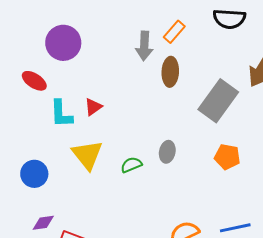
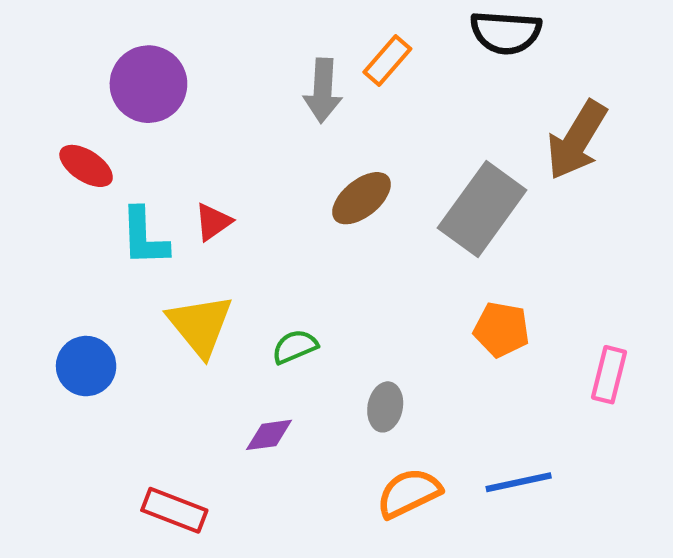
brown ellipse: (170, 72) -> (362, 198), moved, turned 48
gray ellipse: (167, 152) -> (385, 407), moved
purple diamond: (43, 223) -> (269, 435), moved

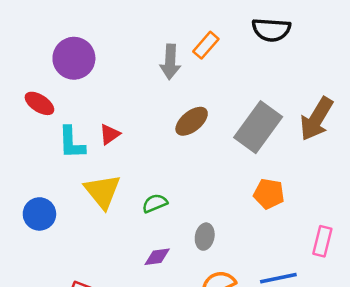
brown arrow: (577, 140) -> (316, 119), moved
pink rectangle: (609, 375) -> (322, 241), moved
purple diamond: (269, 435) -> (157, 257), moved

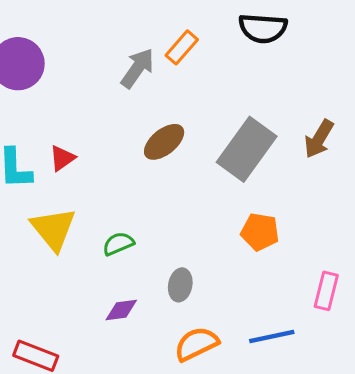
gray arrow: (170, 62) -> (137, 68), turned -148
brown arrow: (316, 119) -> (319, 139), size x0.7

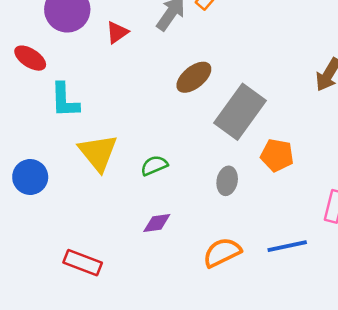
gray rectangle: (247, 149) -> (240, 112), moved
red triangle: (62, 158) -> (117, 32), moved
gray ellipse: (180, 285) -> (227, 181), moved

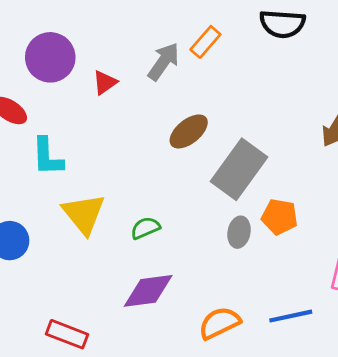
gray ellipse: (227, 181) -> (239, 232), moved
purple diamond: (157, 223) -> (148, 291), size x1.6

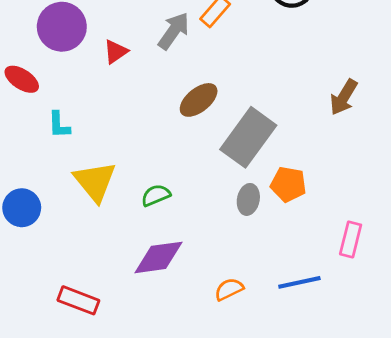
cyan L-shape: (47, 157) -> (59, 125), size x0.7
orange semicircle: (219, 323) -> (229, 289), size x0.7

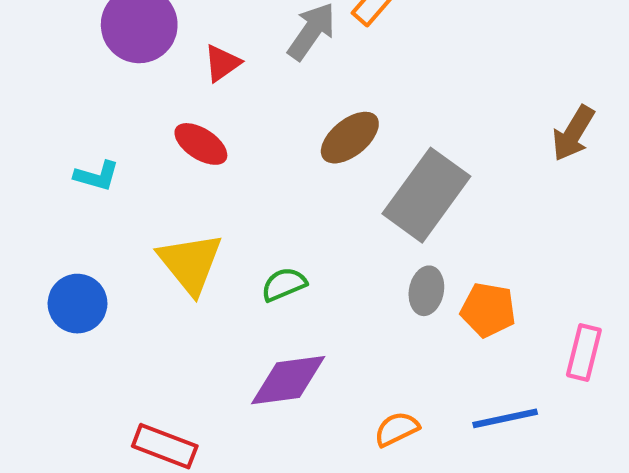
red ellipse: (22, 79) -> (201, 144), moved
cyan L-shape: (59, 125) -> (97, 176), moved, turned -72
orange pentagon: (288, 184) -> (488, 310), moved

